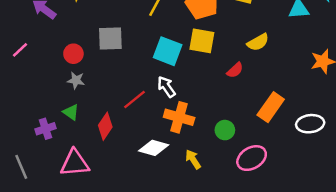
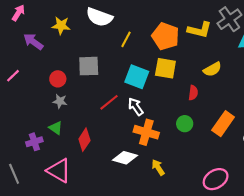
red semicircle: (235, 70) -> (193, 93), turned -40
red line: (135, 99) -> (109, 102), moved
green circle: (225, 130) -> (185, 124), moved
pink ellipse: (252, 158) -> (216, 179), moved
pink triangle: (75, 163) -> (59, 171), turned 35

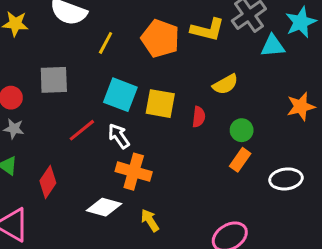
yellow square: (165, 68) -> (160, 104), moved
green circle: (185, 124) -> (242, 130), moved
orange rectangle: (223, 124) -> (240, 160), size x0.7

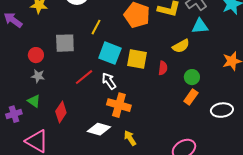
yellow line: (106, 43) -> (96, 27), moved
cyan triangle: (273, 46) -> (200, 26), moved

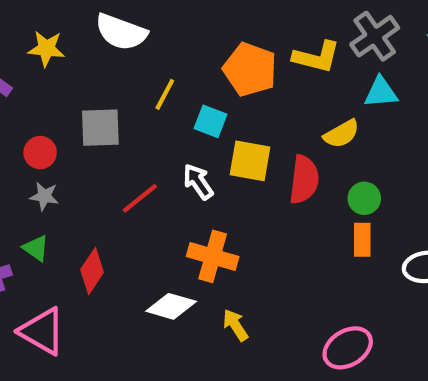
cyan square: (110, 53) -> (211, 121), moved, size x0.7
red semicircle: (163, 68) -> (304, 180), size x1.6
white arrow: (109, 81) -> (198, 182), moved
orange rectangle: (191, 97) -> (362, 240), turned -35

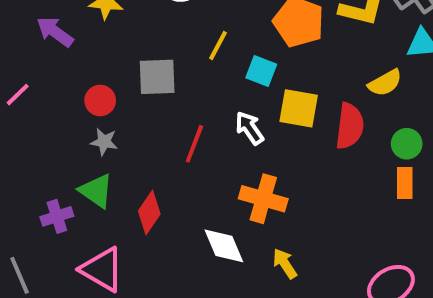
red line: (140, 198) -> (194, 144), turned -30
green triangle: (36, 248) -> (96, 191), size x1.4
white diamond: (171, 306) -> (224, 246), turned 51

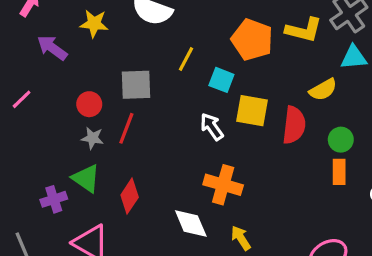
red line: (194, 144) -> (126, 128), moved

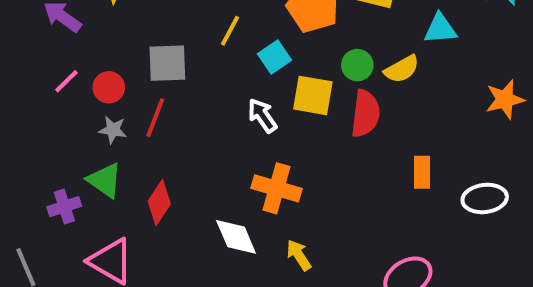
cyan square: (221, 80) -> (274, 57), turned 35
pink line: (22, 99) -> (66, 81), moved
green circle: (341, 140) -> (357, 65), moved

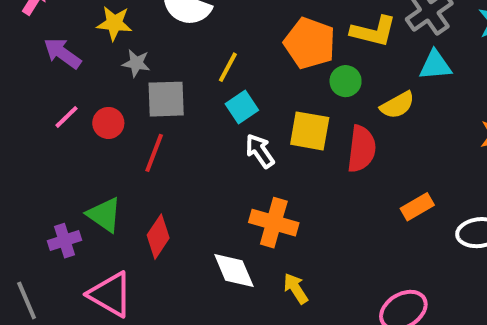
cyan square: (274, 57) -> (242, 107), moved
green circle: (357, 65) -> (346, 81), moved
gray star: (113, 130) -> (136, 63), moved
orange rectangle: (422, 172) -> (417, 207), turned 60

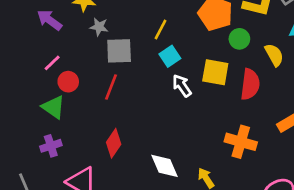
yellow semicircle: (397, 105) -> (274, 55), turned -90
red circle: (108, 123) -> (68, 82), moved
green triangle: (104, 215) -> (53, 107), moved
orange cross: (274, 223) -> (241, 142), moved

